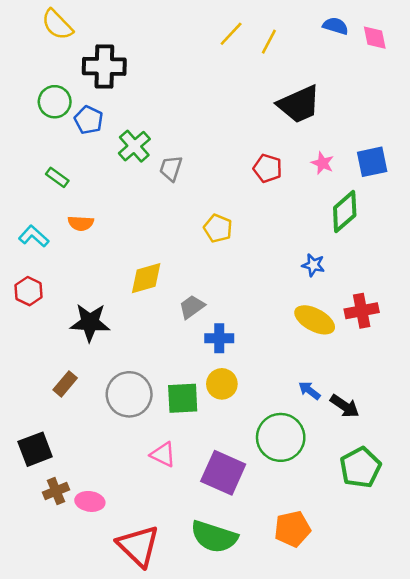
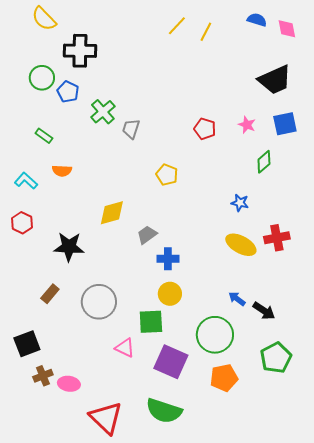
black trapezoid: (299, 104) -> (275, 80), moved
green diamond: (345, 211) -> (264, 162), size x0.7
green square: (183, 398) -> (151, 322), moved
orange pentagon: (292, 529) -> (224, 378), moved

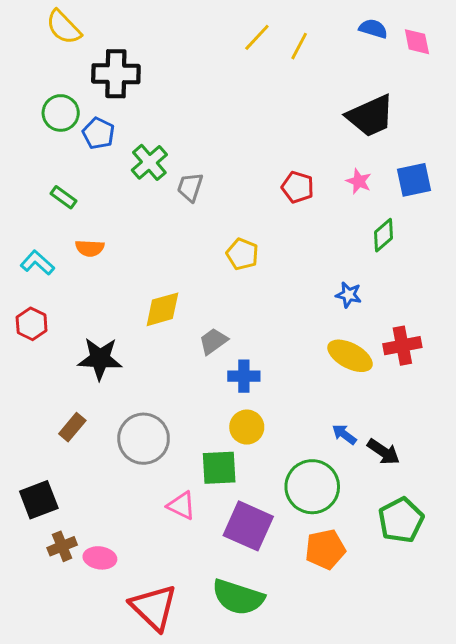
black trapezoid: (275, 80) -> (370, 116), moved

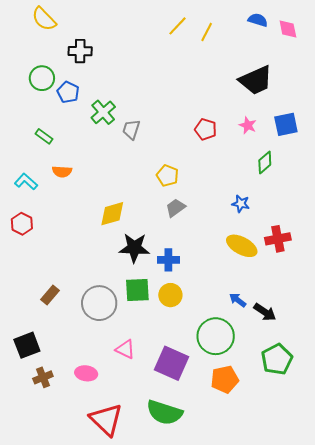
black cross: (116, 74) -> (80, 51), size x0.7
gray trapezoid: (213, 341) -> (175, 208), moved
black star: (100, 359) -> (134, 248), moved
green square: (219, 468) -> (137, 290), moved
pink ellipse: (100, 558) -> (86, 373), moved

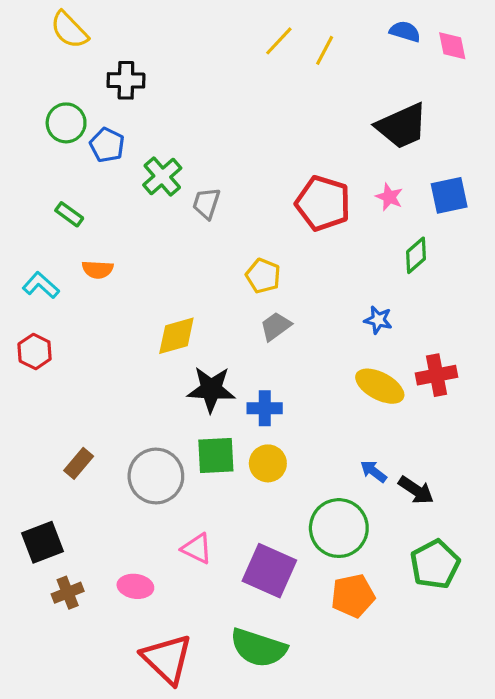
red pentagon: (206, 129) -> (323, 203), size x1.6

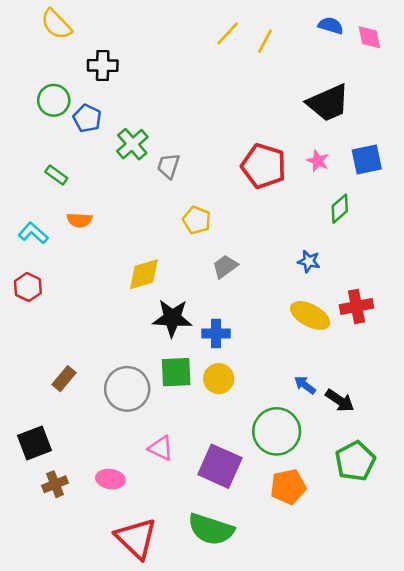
yellow pentagon: (263, 276) -> (197, 220), moved

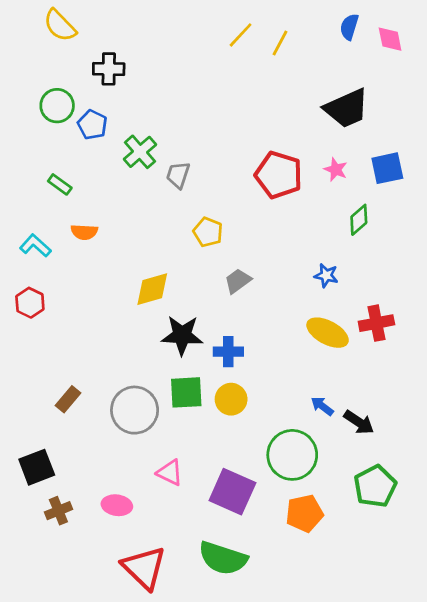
blue semicircle: (331, 26) -> (349, 27), turned -90

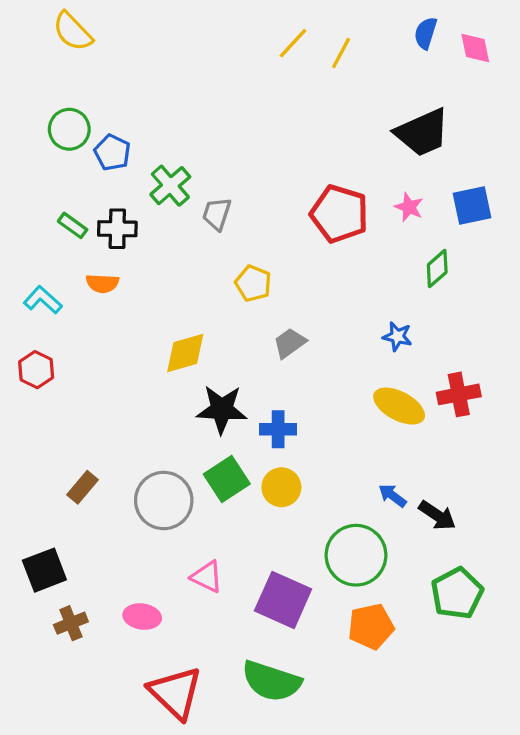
black cross: (109, 69) -> (117, 229), moved
green square: (186, 392) -> (227, 479), turned -30

